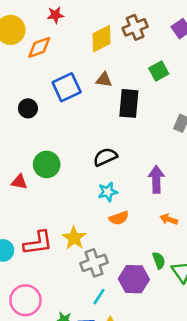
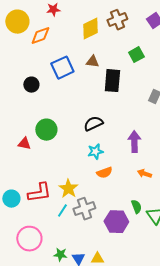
cyan line: (99, 297) -> (62, 211), moved

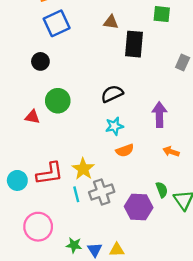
green square: (136, 55) -> (162, 14), turned 35
blue square: (62, 68) -> (57, 23), moved
black circle: (31, 85) -> (40, 61), moved
cyan line: (62, 211) -> (76, 194), turned -48

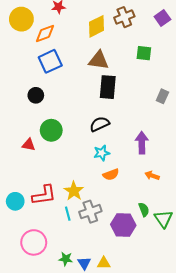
brown triangle: (111, 22) -> (99, 60), size x1.5
black rectangle: (134, 44) -> (108, 87), moved

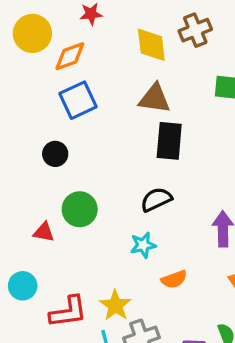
yellow diamond: (97, 26) -> (151, 45), turned -70
cyan star: (102, 153) -> (143, 245), moved
cyan circle: (15, 201) -> (23, 286), moved

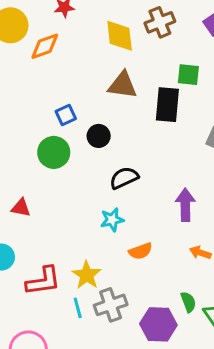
blue square: (78, 100) -> (66, 115), moved, size x0.6
black rectangle: (169, 141) -> (167, 105), moved
black circle: (55, 154) -> (99, 136), moved
green circle: (80, 209) -> (54, 152), moved

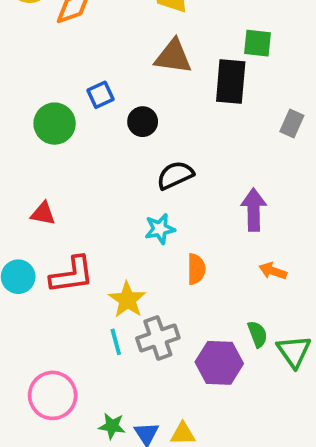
green circle: (54, 152) -> (55, 124), moved
orange semicircle: (140, 251) -> (196, 269), turned -70
red L-shape: (43, 281) -> (72, 275), moved

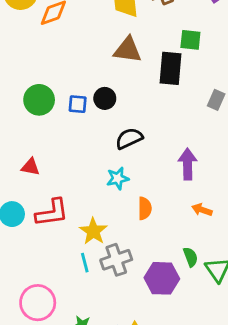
blue square: (100, 95) -> (78, 104), moved, turned 30

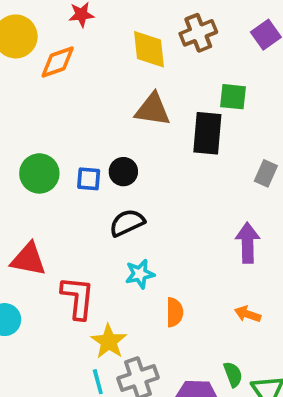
black semicircle: (129, 138) -> (127, 223), moved
purple arrow: (188, 164) -> (248, 243), moved
red triangle: (31, 167) -> (28, 259), size x1.5
red L-shape: (52, 213) -> (78, 298), moved, turned -76

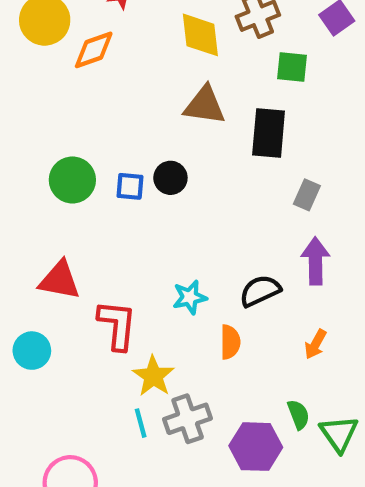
green square: (233, 97) -> (292, 67), moved
gray rectangle: (266, 173) -> (307, 195), moved
black semicircle: (127, 223) -> (260, 291), moved
orange arrow: (248, 314) -> (315, 344), turned -80

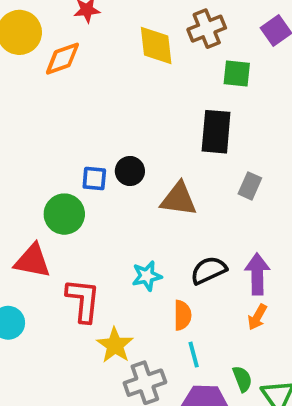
brown triangle: (205, 105) -> (179, 199), moved
green circle: (72, 180) -> (64, 214), moved
purple arrow: (315, 261) -> (257, 274), moved
cyan line: (141, 423) -> (194, 355), moved

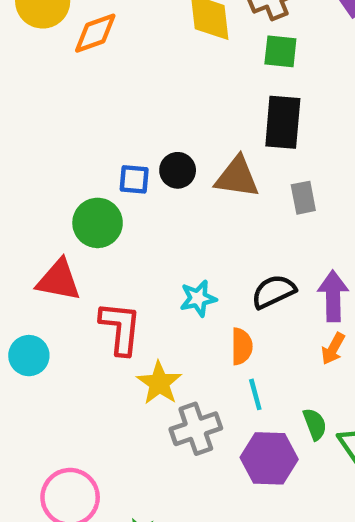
green square: (237, 74) -> (280, 51), moved
gray rectangle: (250, 186) -> (303, 198), moved, turned -35
brown triangle: (179, 199) -> (237, 177), moved

